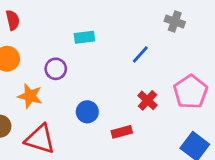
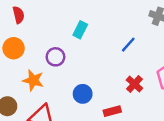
cyan rectangle: (84, 37) -> (80, 30), turned -56

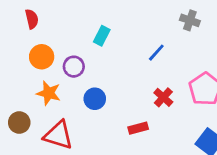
orange circle: (14, 48) -> (42, 57), moved
blue circle: (83, 94) -> (95, 99), moved

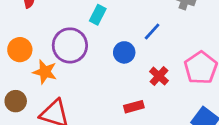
orange circle: (42, 57) -> (20, 50), moved
purple circle: (74, 67) -> (70, 45), size x1.6
blue circle: (95, 99) -> (124, 52), moved

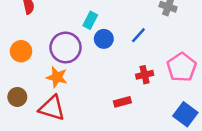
blue circle: (124, 52) -> (104, 39), moved
orange star: (45, 72) -> (57, 77), moved
red cross: (159, 76) -> (145, 75), turned 35

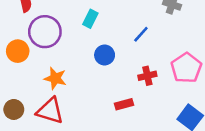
blue circle: (104, 39) -> (105, 55), moved
purple circle: (66, 48) -> (45, 32), moved
brown circle: (17, 97) -> (14, 109), moved

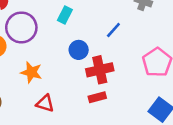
red cross: (147, 76) -> (100, 70), moved, size x1.5
red triangle: (50, 111) -> (45, 103), moved, size x0.7

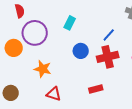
red cross: (100, 70) -> (108, 57), moved

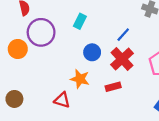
red cross: (108, 57) -> (122, 59), turned -30
orange star: (43, 69) -> (80, 79), moved
red rectangle: (96, 89) -> (113, 87), moved

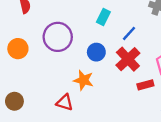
cyan rectangle: (80, 21) -> (103, 17), moved
purple circle: (41, 32) -> (58, 37), moved
red rectangle: (113, 87) -> (145, 85), moved

